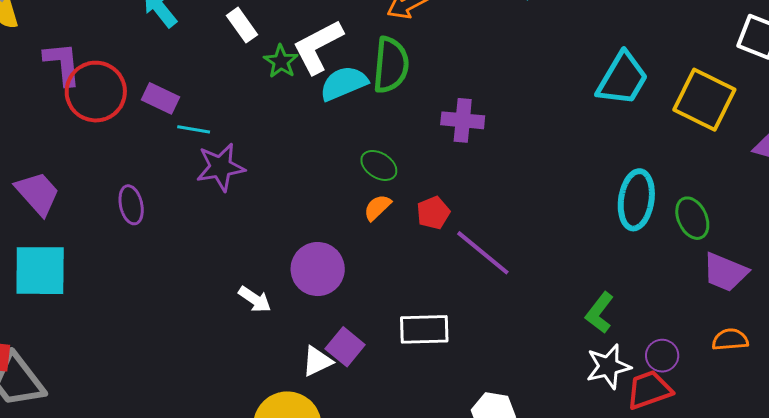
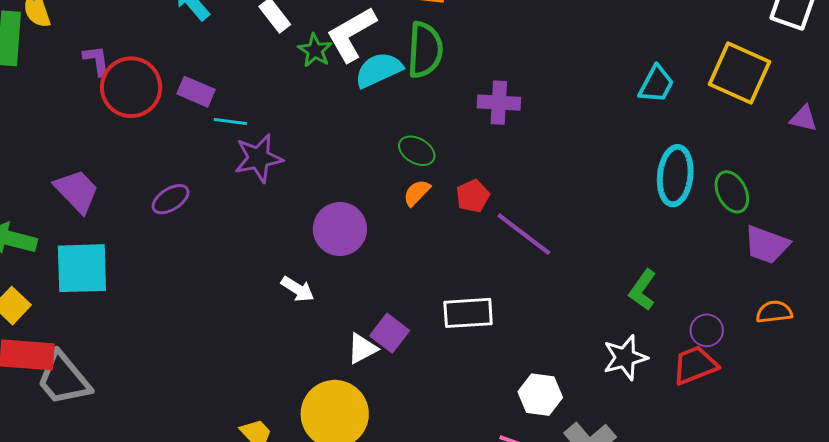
purple L-shape: (62, 64) -> (97, 60), size x0.7
cyan trapezoid: (622, 79) -> (656, 84), moved, size x0.7
purple ellipse: (131, 205) -> (171, 199), turned 72
purple circle: (318, 269) -> (340, 229), moved
white star: (608, 366) -> (625, 358), moved

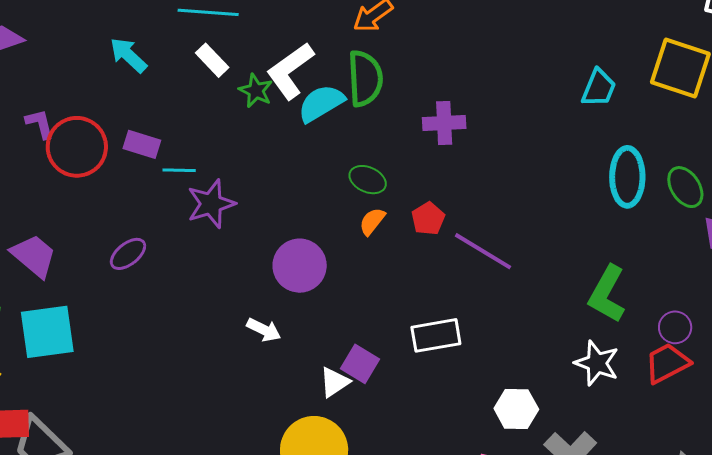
green L-shape: (643, 290) -> (607, 294), size x1.4
white star: (625, 358) -> (597, 363), turned -30

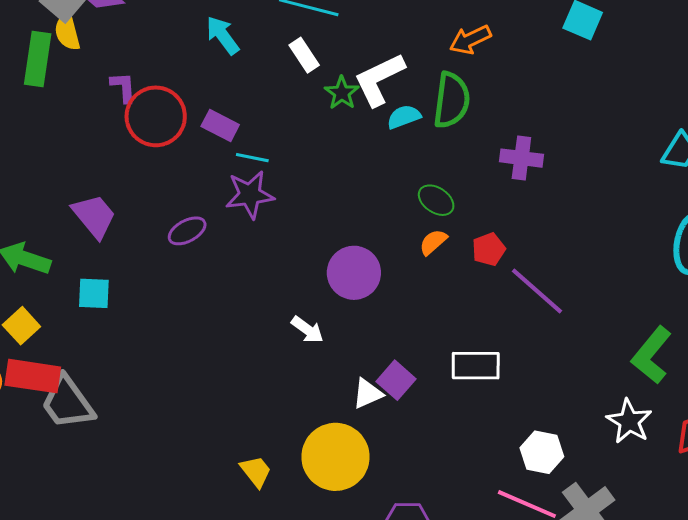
cyan semicircle: (321, 103) -> (404, 117), size x0.7
purple star: (211, 204) -> (250, 195), moved
cyan square: (47, 332) -> (94, 293), size x0.6

